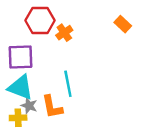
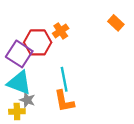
red hexagon: (40, 20) -> (38, 42), moved
purple square: (21, 57) -> (19, 54), turned 35
orange L-shape: (52, 107) -> (64, 101), moved

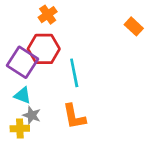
orange cross: (61, 31) -> (48, 15), moved
cyan line: (64, 79) -> (74, 73), moved
cyan triangle: (19, 83) -> (23, 95), size x0.6

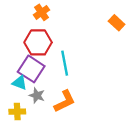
purple square: (23, 62) -> (31, 69), moved
gray star: (32, 115) -> (37, 95), moved
orange L-shape: (74, 117) -> (65, 101), turned -105

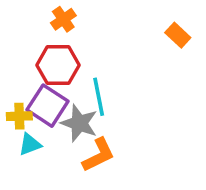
cyan triangle: (20, 83) -> (30, 144), moved, turned -42
gray star: (37, 95) -> (79, 123), moved, size x1.5
yellow cross: (17, 112) -> (19, 116), moved

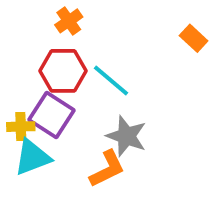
cyan line: (99, 97) -> (111, 80), moved, turned -39
gray star: (79, 123) -> (126, 136), moved
cyan triangle: (30, 144) -> (32, 157), size x1.5

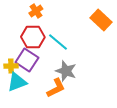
orange rectangle: (194, 38) -> (101, 20), size x1.5

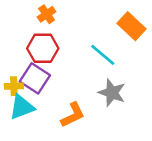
cyan line: (58, 42) -> (103, 55), moved
gray star: (66, 71) -> (112, 93), moved

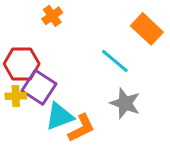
red hexagon: (43, 48) -> (22, 64), moved
cyan triangle: (22, 107) -> (59, 116), moved

